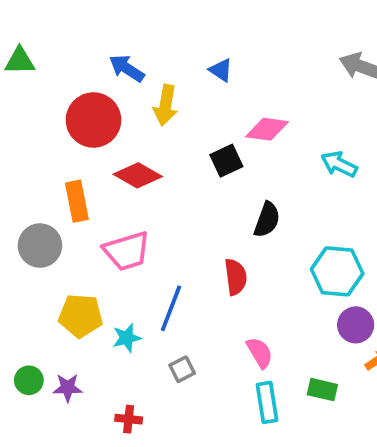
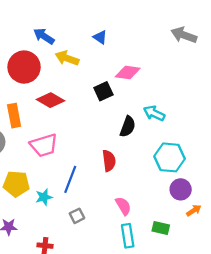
yellow arrow: (165, 105) -> (67, 58), turned 100
cyan arrow: (339, 164) -> (154, 113), moved

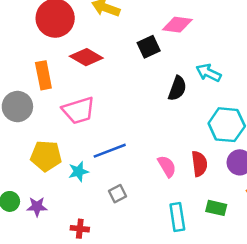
red semicircle: (109, 161) -> (199, 164), moved
blue line: (70, 179) -> (110, 151), turned 48
pink semicircle: (123, 206) -> (167, 166), moved

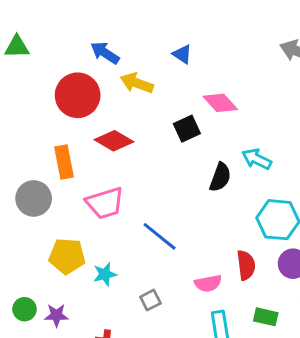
pink diamond: (177, 25) -> (220, 103), turned 40
blue line: (110, 151) -> (160, 236), moved, turned 60
pink semicircle: (167, 166) -> (208, 283), moved, turned 110

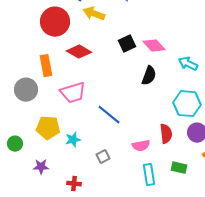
pink diamond: (220, 103) -> (154, 46), moved
cyan arrow: (257, 159) -> (188, 64), moved
green circle: (25, 309) -> (15, 144), moved

